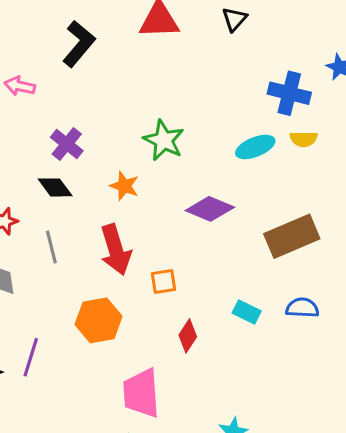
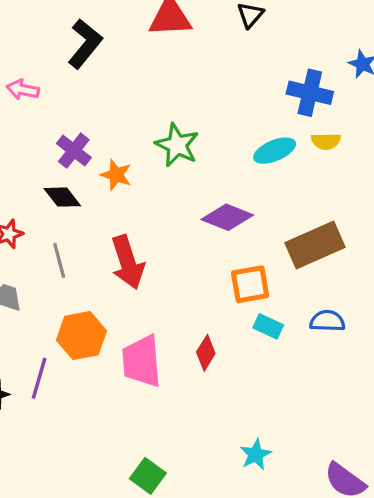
orange star: (124, 186) -> (116, 175), moved
orange square: (163, 282) -> (250, 284), moved, size x1.4
orange hexagon: (99, 320) -> (81, 336), moved
pink trapezoid: (141, 393) -> (142, 361), moved

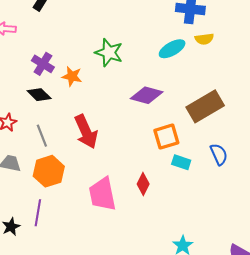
blue semicircle: (327, 321) -> (219, 154), turned 70
orange hexagon: (81, 336) -> (49, 171), moved

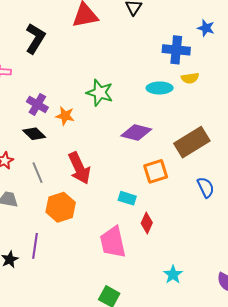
cyan ellipse: (172, 49) -> (160, 88), turned 30
cyan rectangle: (181, 162) -> (127, 198), moved
orange hexagon: (49, 171) -> (61, 207), moved
red diamond: (143, 184) -> (147, 223), moved
pink trapezoid: (102, 194) -> (113, 242), moved

